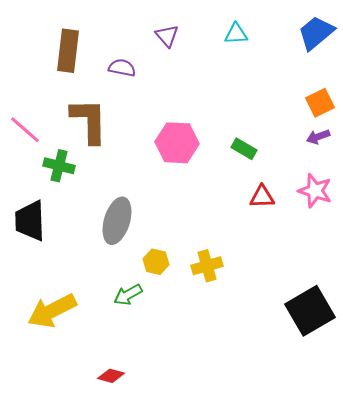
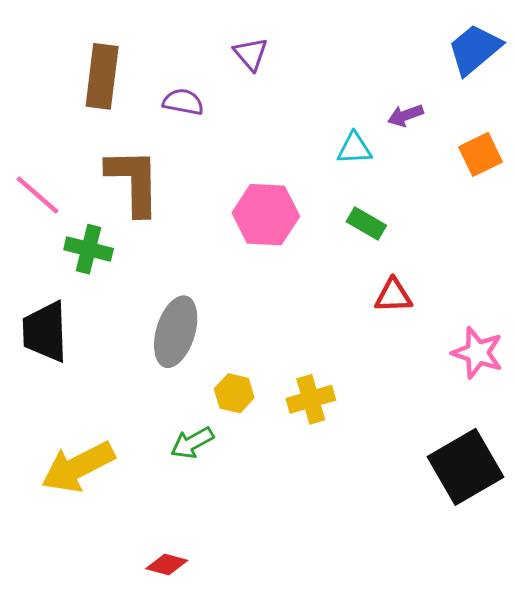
cyan triangle: (236, 34) -> (354, 148), moved
purple arrow: (318, 137) -> (405, 115), moved
pink star: (315, 191) -> (478, 353), moved

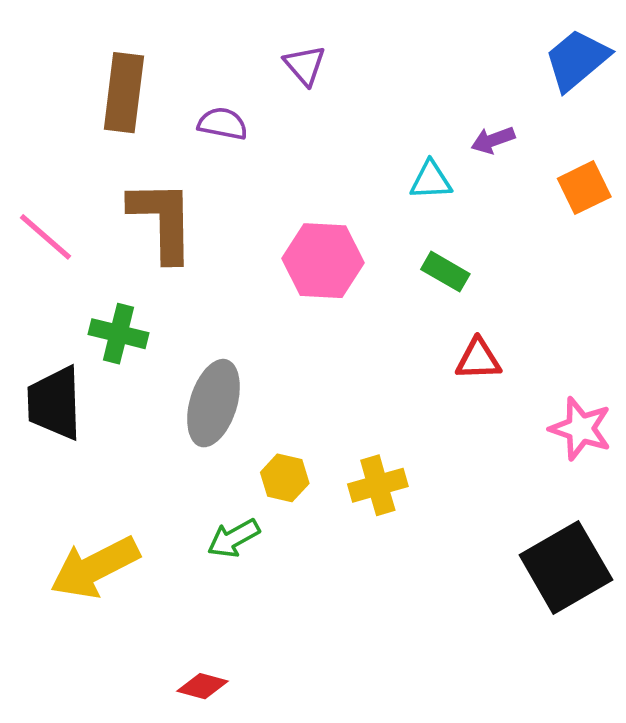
green cross: (89, 249) -> (119, 334), moved

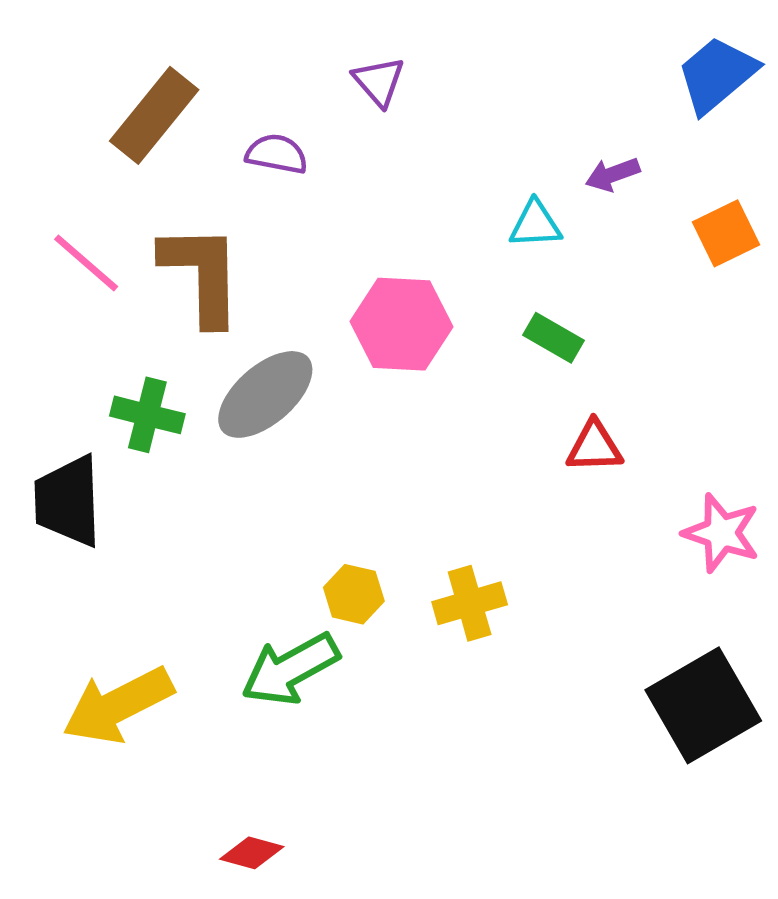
brown rectangle: (124, 93) -> (154, 115), turned 32
pink line: (45, 237) -> (86, 263), moved
gray ellipse: (213, 403) -> (265, 394), moved, turned 32
green arrow: (234, 538) -> (290, 669), size x1.5

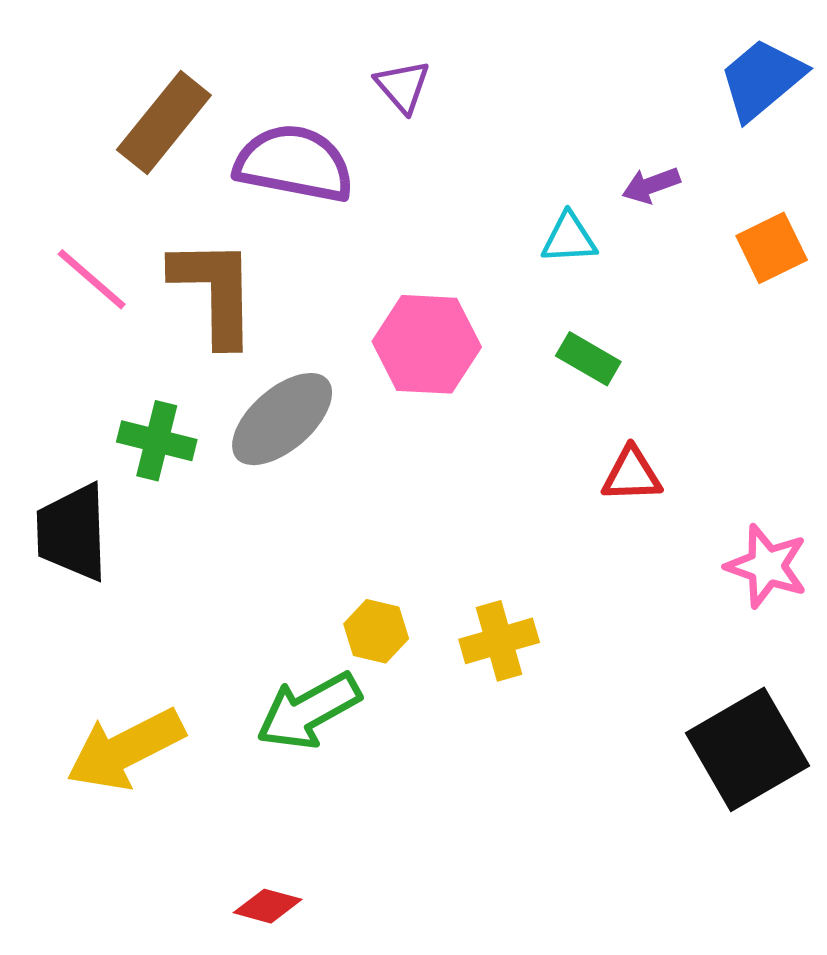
purple semicircle: (277, 154) -> (294, 163), size x1.8

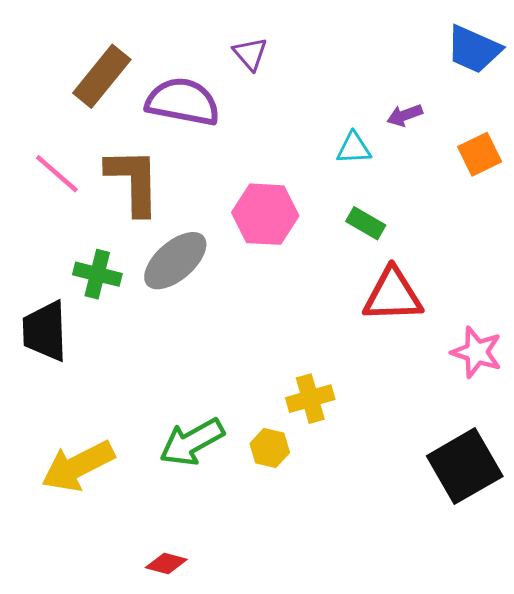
blue trapezoid: (762, 79) -> (474, 49), turned -116
red triangle: (632, 475) -> (393, 295), size x1.6
yellow hexagon: (376, 631) -> (270, 448), moved

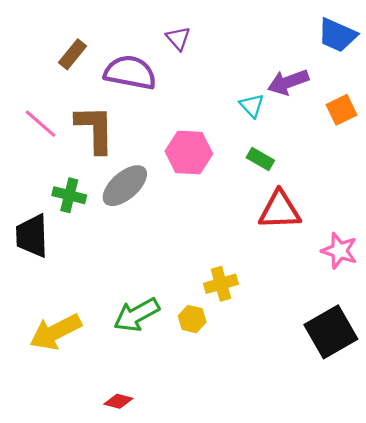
brown rectangle: (102, 76) -> (73, 54), size x0.7
purple arrow: (405, 115) -> (288, 82), size x1.6
cyan triangle: (354, 148) -> (252, 106), turned 50

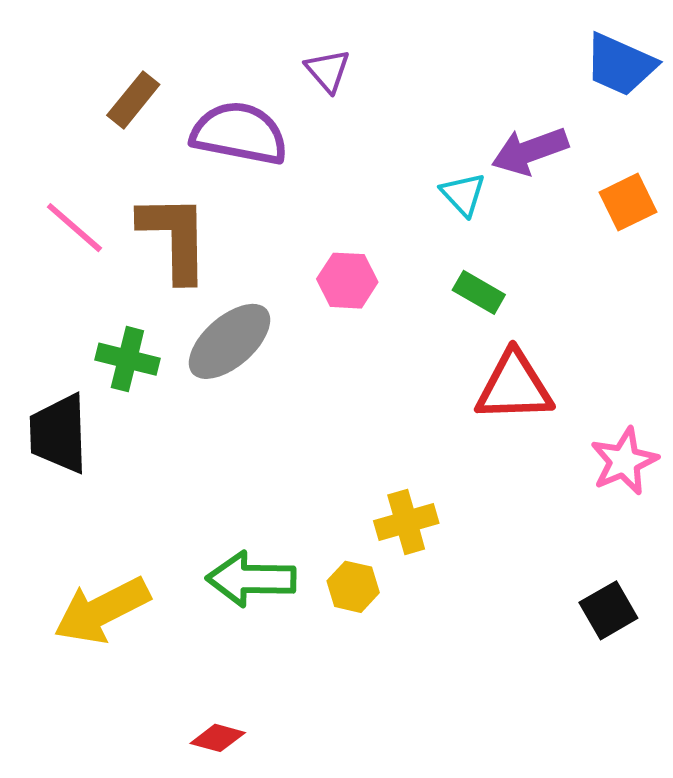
pink hexagon: (189, 153) -> (347, 281), size x0.7
pink star: (339, 251) -> (624, 461), turned 30
green arrow: (137, 315) -> (251, 579), turned 30
black square: (331, 332) -> (608, 610), size x0.6

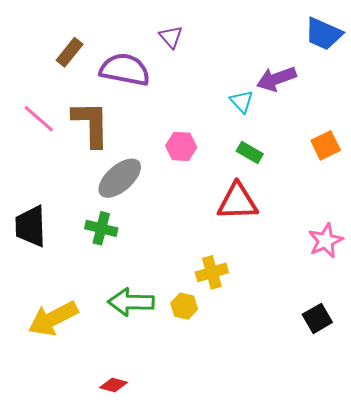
orange square: (628, 202) -> (326, 145), moved
green cross: (127, 359) -> (101, 228), moved
red triangle: (514, 387) -> (237, 202), moved

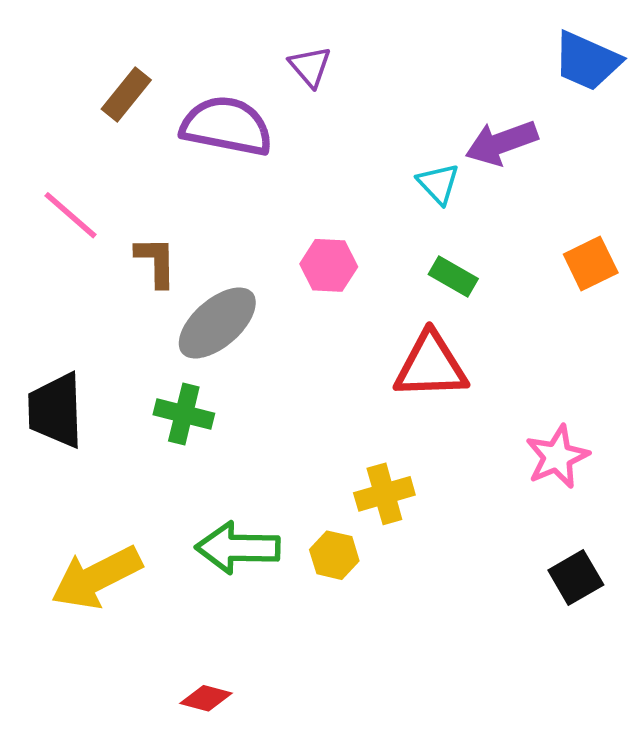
brown L-shape: (91, 124) -> (156, 262), moved, size x0.6
pink star: (326, 241) -> (557, 457), moved

